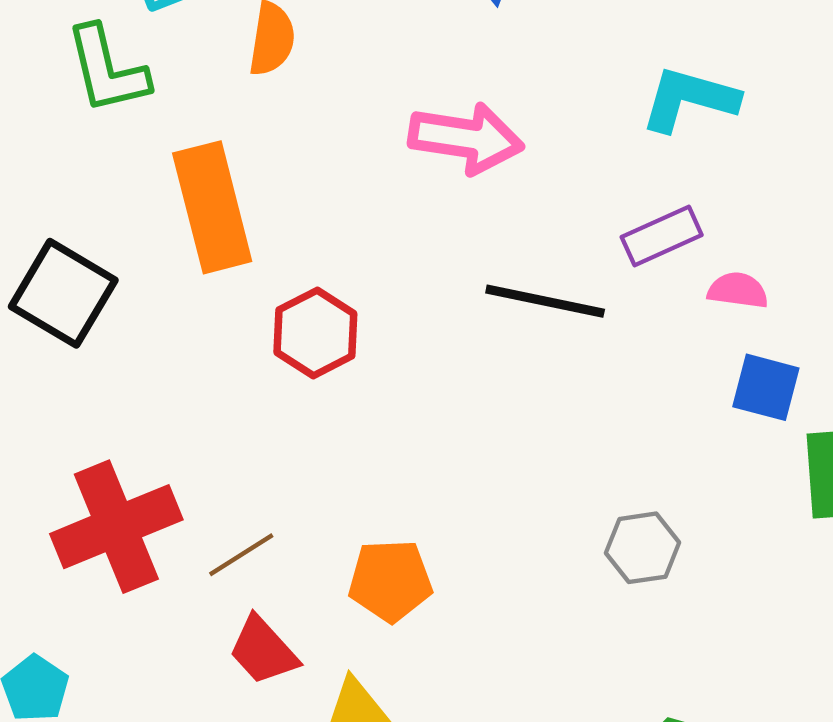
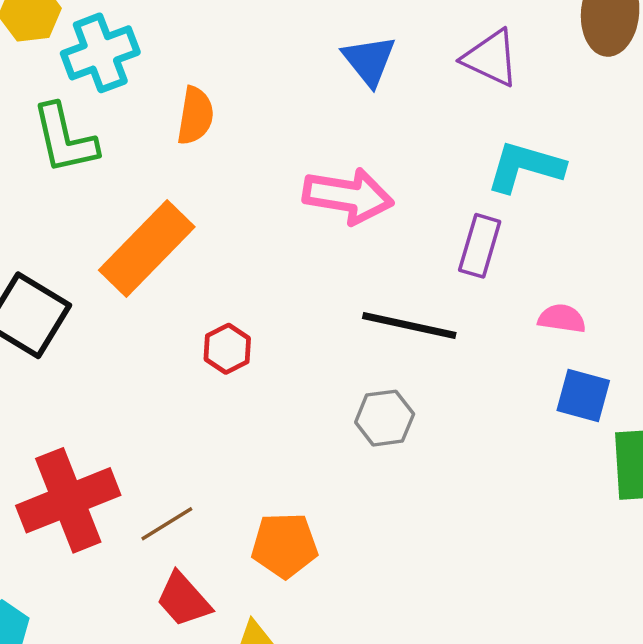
orange rectangle: (212, 207) -> (147, 248), turned 58
purple rectangle: (662, 236) -> (480, 246), moved, turned -50
red hexagon: (315, 333) -> (227, 349), size x0.7
gray hexagon: (642, 548) -> (385, 418), moved

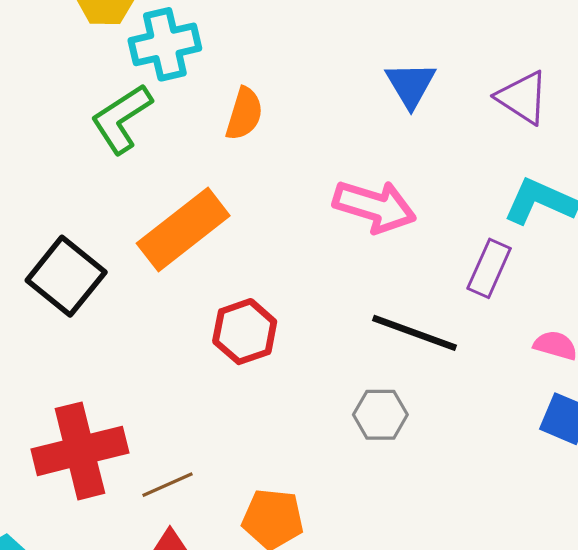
green L-shape: (65, 139) -> (122, 119), turned 62
red hexagon: (227, 349) -> (245, 332), size x1.4

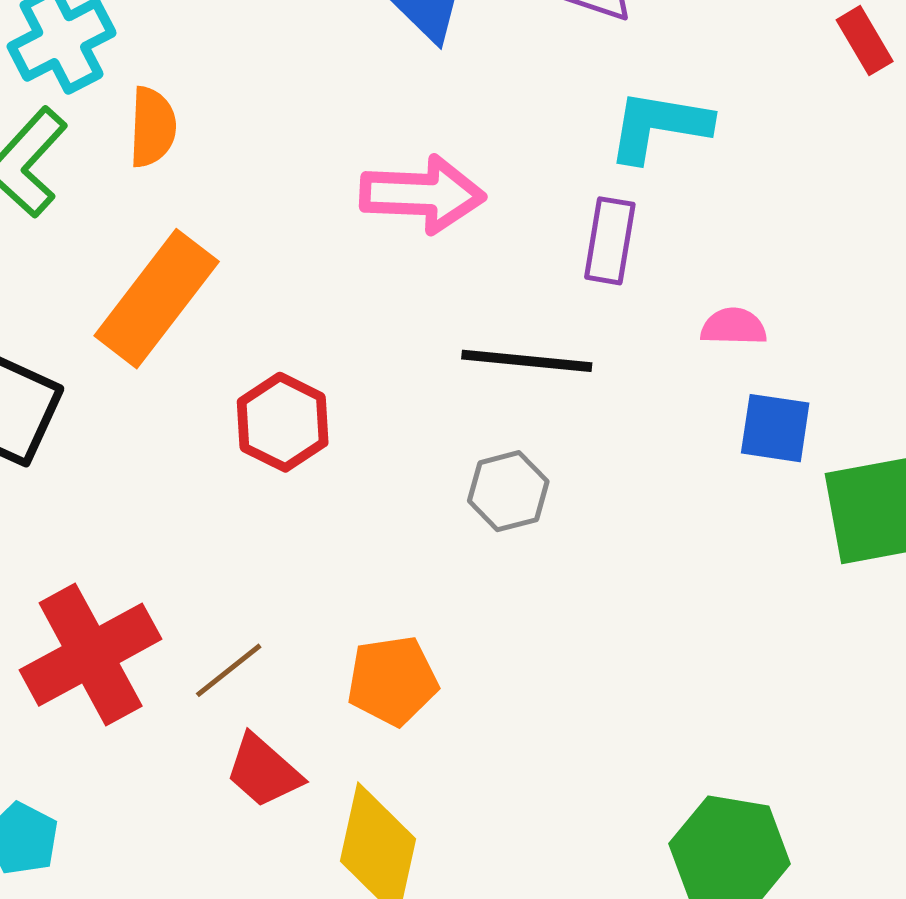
orange semicircle: (244, 114) -> (152, 127), moved

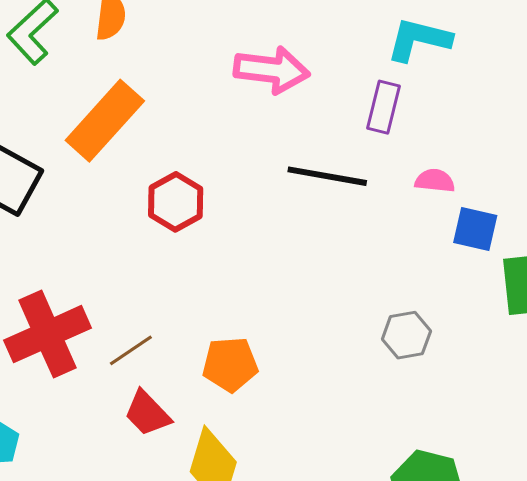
pink semicircle: (734, 327) -> (435, 181), moved
gray hexagon: (508, 491) -> (406, 335), moved

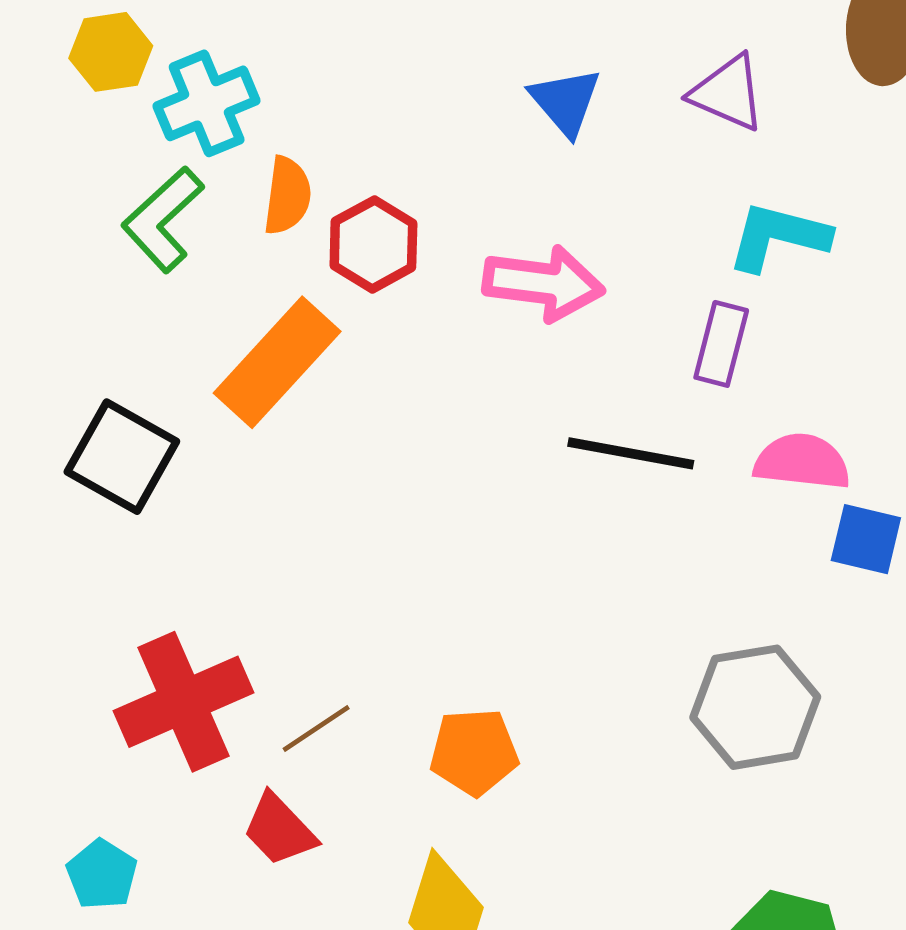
pink semicircle: (435, 181) -> (802, 462), size x1.5
red hexagon: (176, 202) -> (373, 244), moved
gray hexagon: (406, 335) -> (755, 707), size x1.6
red trapezoid: (147, 413) -> (279, 830), moved

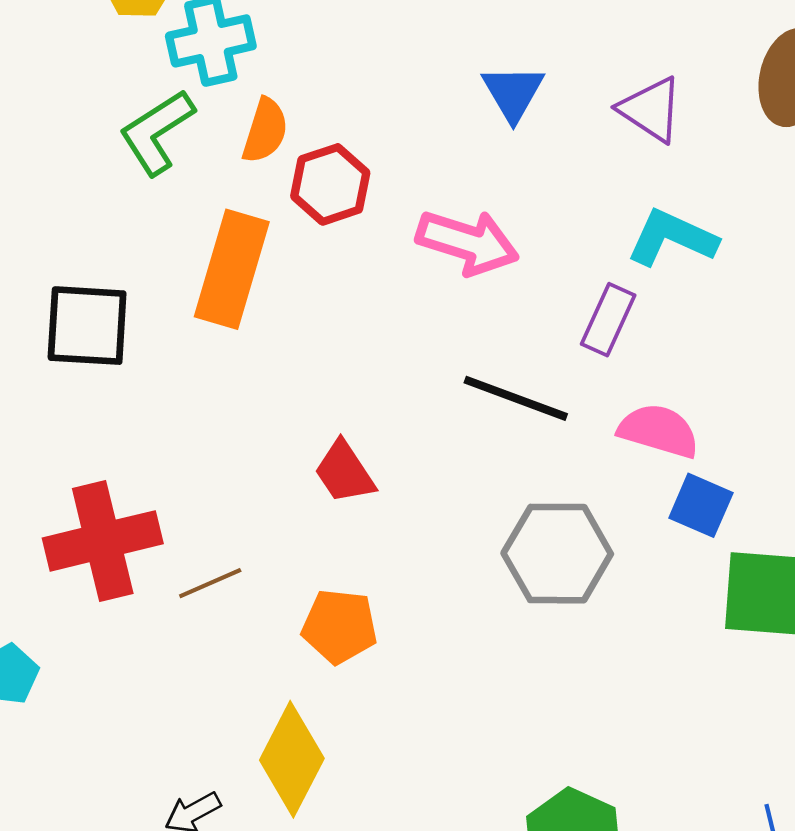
orange rectangle: (277, 362) -> (232, 269), turned -36
black square: (122, 457) -> (87, 326), turned -36
gray hexagon: (755, 707) -> (557, 554), moved
red trapezoid: (279, 830) -> (345, 472), moved

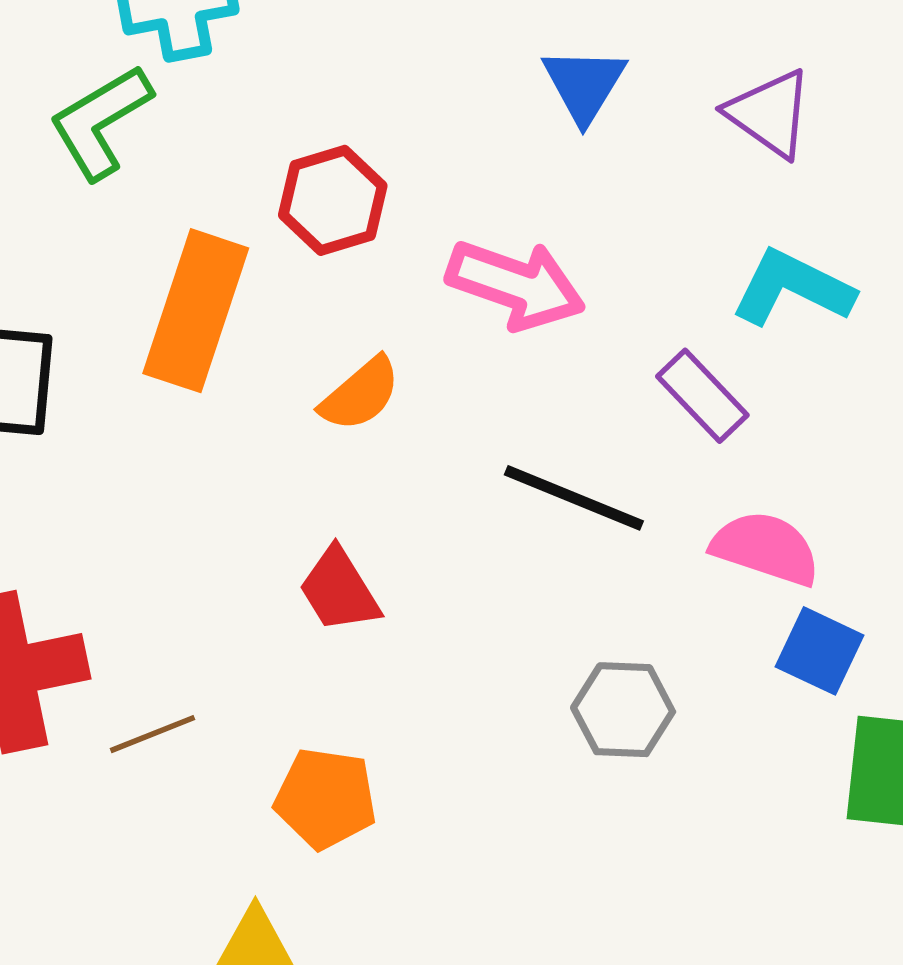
orange semicircle: (265, 131) -> (360, 394), moved, turned 30
purple rectangle: (608, 320) -> (702, 396), turned -70
gray hexagon: (557, 554) -> (623, 710), size x0.7

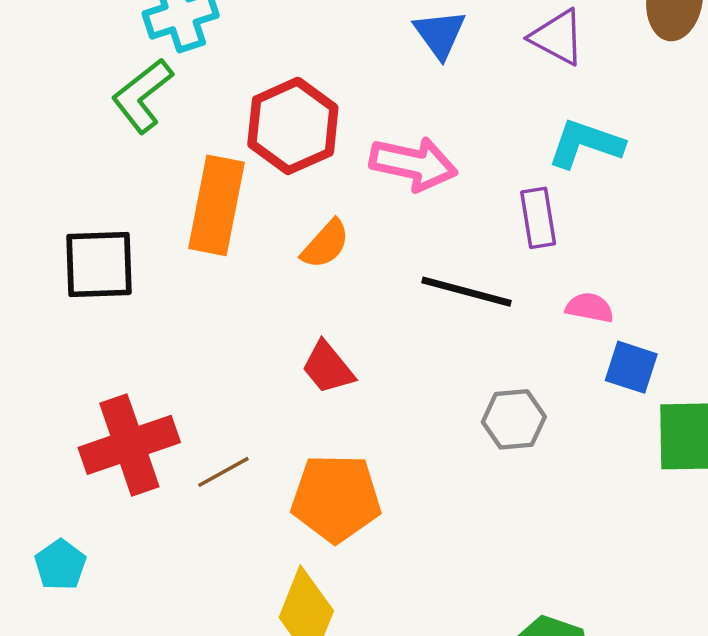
red hexagon: (333, 200) -> (293, 126), size x1.4
purple rectangle: (702, 396) -> (538, 218), turned 42
pink semicircle: (766, 548) -> (590, 308), size x0.7
orange pentagon: (326, 798) -> (336, 498), size x1.4

